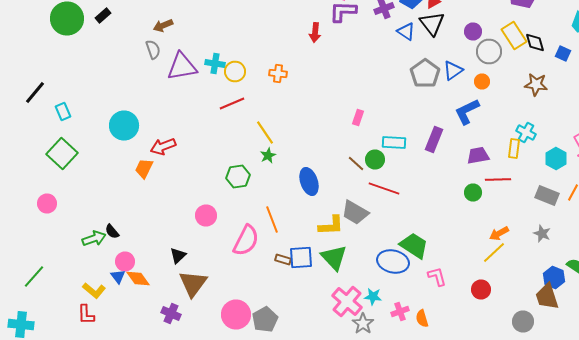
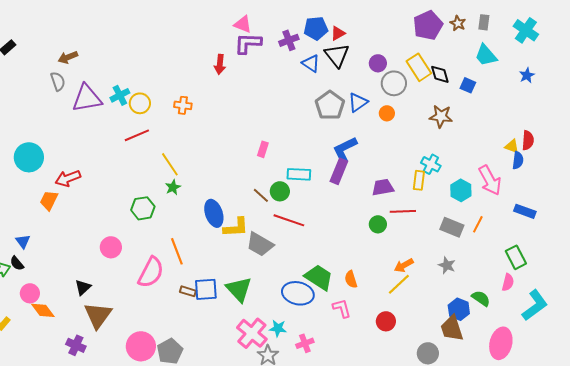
cyan cross: (215, 64) -> (120, 95), turned -36
blue L-shape: (467, 112) -> (345, 149), moved
yellow L-shape: (331, 226) -> (236, 227), moved
blue triangle: (118, 276) -> (23, 241), moved
orange semicircle: (422, 318) -> (351, 279), moved

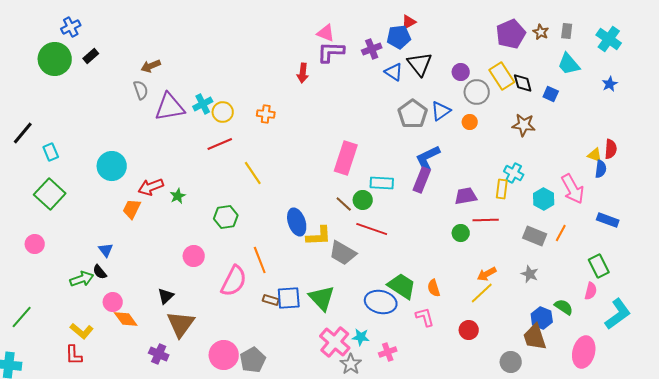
red triangle: (338, 33) -> (409, 22), moved
pink rectangle: (263, 149) -> (346, 158), size x2.0
green star: (173, 187) -> (178, 196), moved

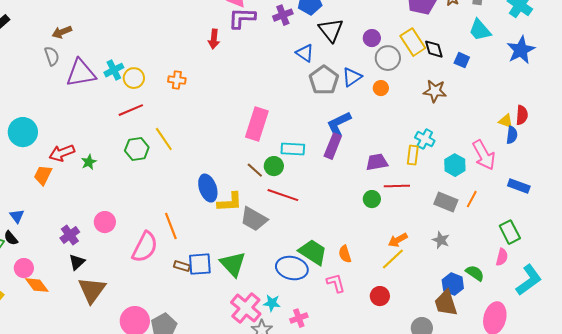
blue triangle: (394, 72) -> (305, 53), moved
blue star: (610, 84) -> (521, 50), size x1.8
green hexagon: (226, 217) -> (137, 149), moved
purple cross: (159, 354) -> (70, 235), moved, turned 30

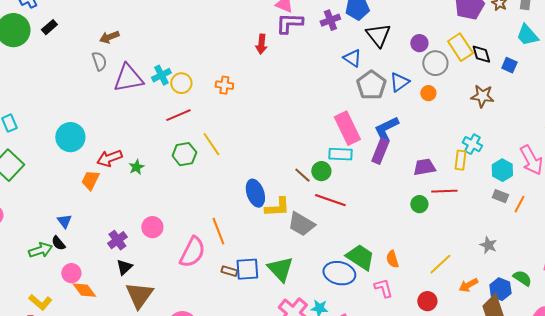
pink rectangle: (257, 124) -> (347, 128), moved, turned -44
gray rectangle: (446, 202) -> (500, 196), moved, size x0.7
orange arrow: (398, 240) -> (468, 285), moved

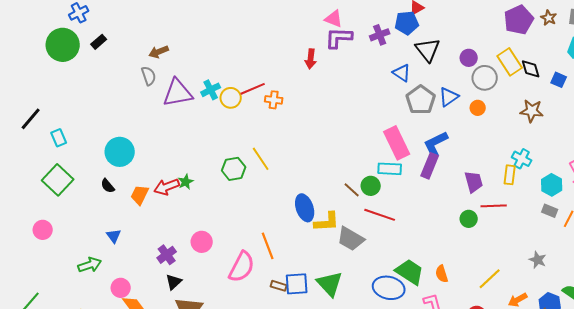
red line: (178, 115) -> (253, 89), moved
red arrow: (109, 158) -> (167, 187), moved
purple trapezoid: (424, 167) -> (474, 182), turned 85
black semicircle: (58, 243) -> (108, 186), moved

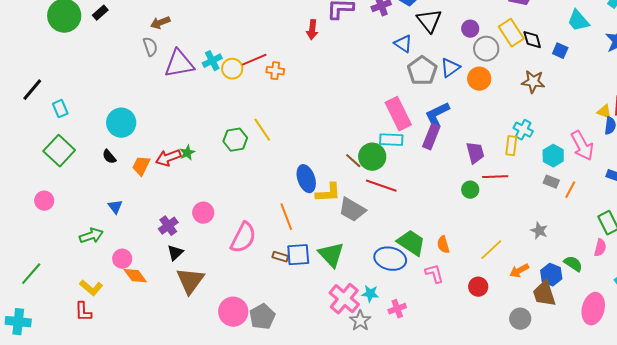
orange circle: (478, 108) -> (479, 79), size x1.5
green circle: (371, 186) -> (372, 157), size x1.4
orange line: (268, 246) -> (286, 217), moved

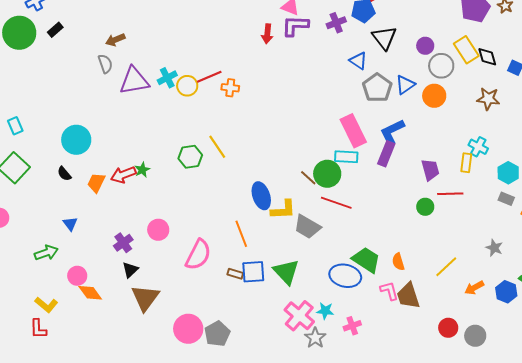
red arrow: (312, 30) -> (267, 34), moved
red circle: (478, 287) -> (448, 328), moved
brown trapezoid: (544, 294) -> (408, 296), moved

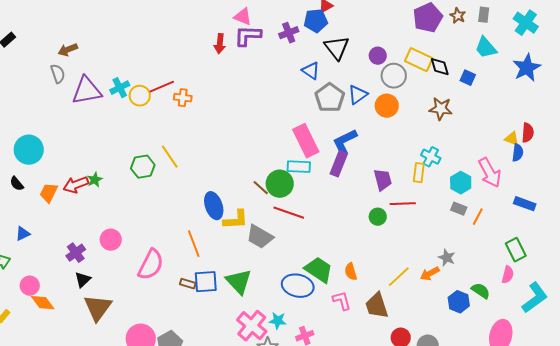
yellow rectangle: (466, 50) -> (419, 60), turned -32
blue triangle: (70, 224) -> (23, 234), turned 42
orange arrow: (474, 288) -> (430, 274), moved
brown trapezoid: (408, 296) -> (377, 306), moved

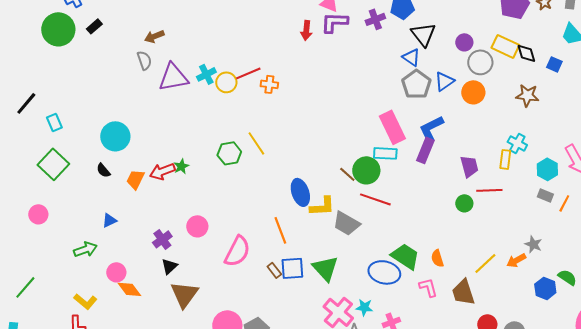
blue triangle: (311, 71) -> (411, 57), moved
brown rectangle: (188, 284) -> (274, 270), turned 35

